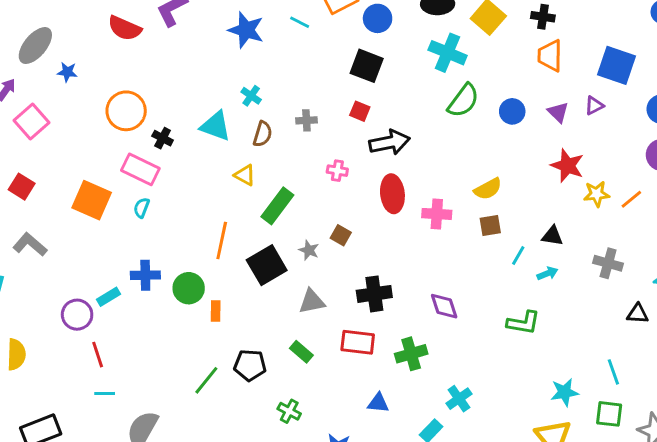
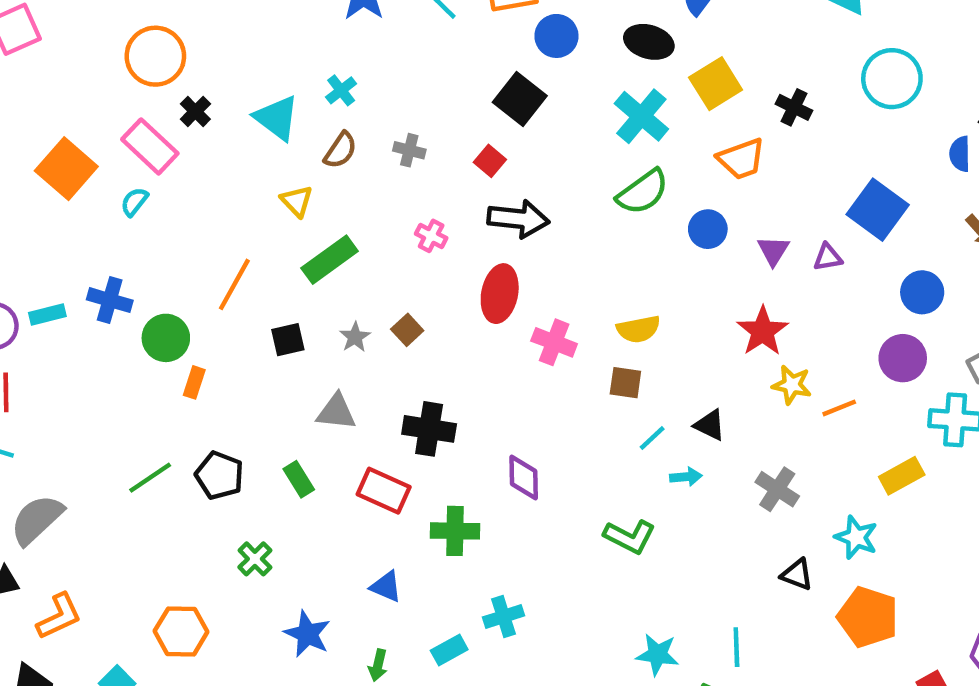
orange trapezoid: (550, 56) -> (741, 159), moved, turned -128
black square: (267, 265) -> (288, 340), size x0.6

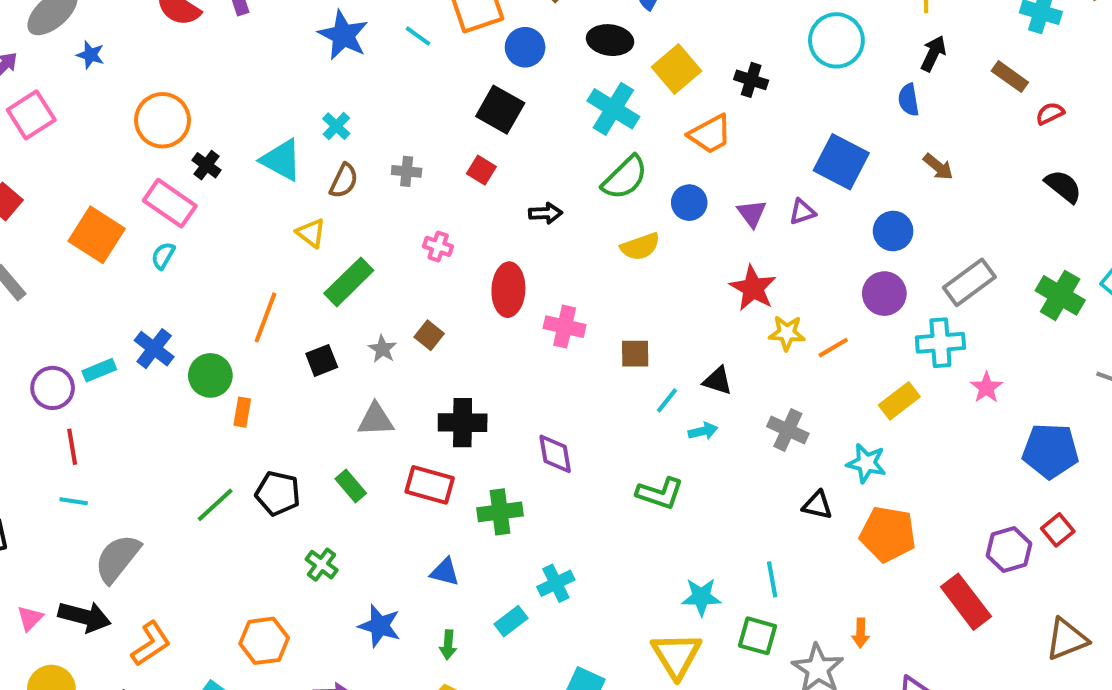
black arrow: (518, 219) -> (546, 213), moved, size x0.6
blue cross: (110, 300) -> (154, 349), turned 30
yellow semicircle: (638, 329) -> (640, 247), moved

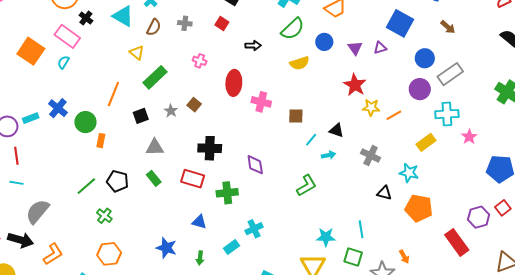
gray rectangle: (969, 282) -> (450, 74), moved
gray triangle: (376, 420) -> (155, 147), moved
green L-shape: (660, 493) -> (307, 185), turned -50
green cross: (322, 565) -> (104, 216), moved
orange arrow: (861, 633) -> (404, 257), turned -32

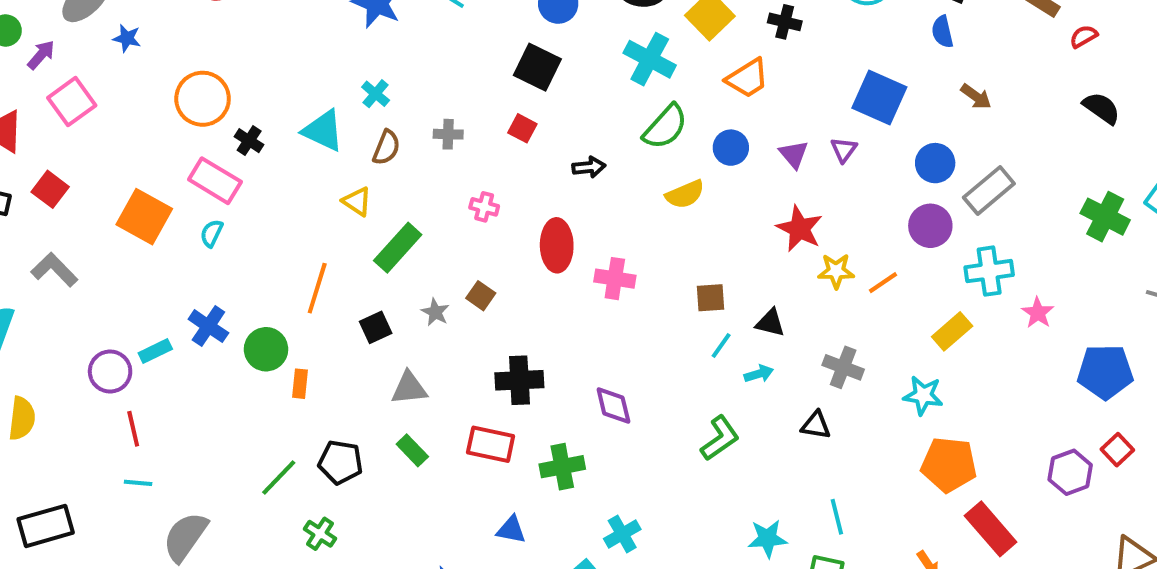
purple triangle: (380, 48) -> (844, 150), turned -32
brown square: (296, 116) -> (711, 298), moved
black triangle: (384, 193) -> (816, 425), moved
red rectangle: (457, 242) -> (991, 529), moved

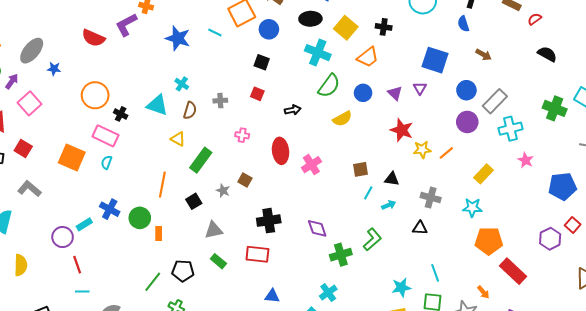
black square: (537, 67) -> (262, 62), size x0.7
cyan cross: (989, 271) -> (510, 129), moved
pink cross: (615, 279) -> (311, 165), turned -36
green cross: (562, 467) -> (341, 255), moved

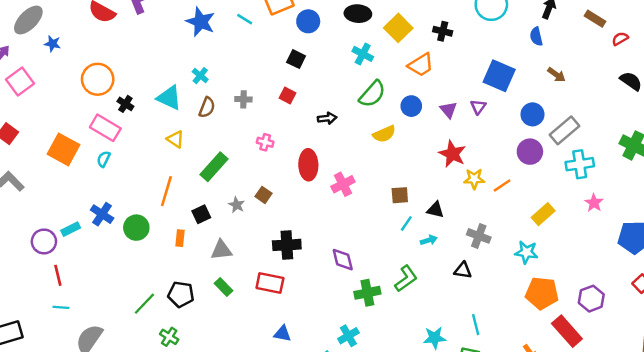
cyan cross: (318, 53) -> (363, 54), size x0.7
yellow triangle: (178, 139) -> (175, 139), moved
orange rectangle: (159, 233) -> (180, 238), moved
purple hexagon: (550, 239) -> (591, 299), moved

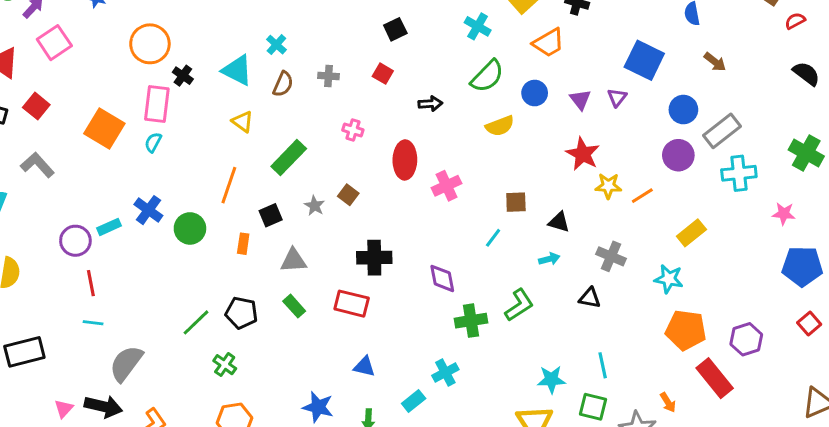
black square: (296, 59) -> (395, 29), turned 36
pink rectangle: (105, 128) -> (157, 104), turned 64
pink star: (594, 203) -> (784, 214), moved, turned -30
cyan line: (406, 224) -> (493, 238), moved

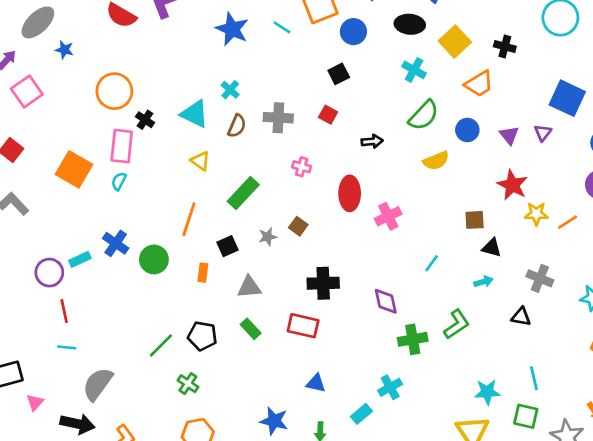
gray cross: (328, 76) -> (278, 118), size x1.5
brown square: (516, 202) -> (475, 220), moved
gray star: (315, 206) -> (268, 237), turned 30
pink triangle: (64, 409) -> (35, 402), moved

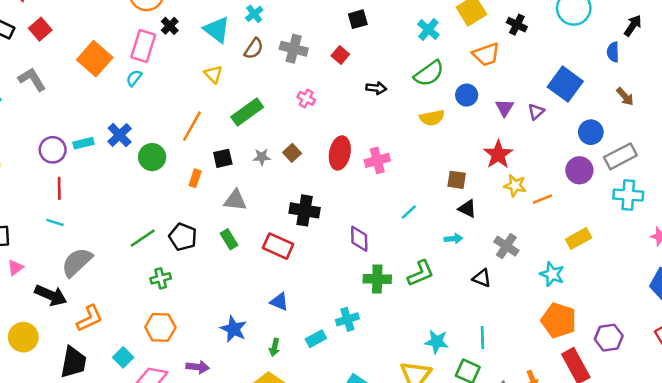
red ellipse: (350, 193) -> (340, 153), moved
green cross: (188, 384) -> (161, 278), turned 30

